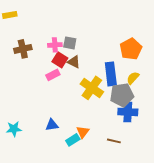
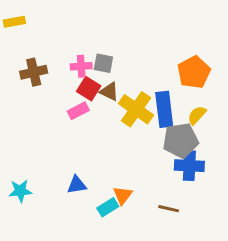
yellow cross: (92, 88) -> (136, 109), moved

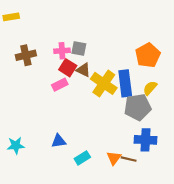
blue cross: (189, 166) -> (146, 140), moved
orange triangle: (123, 195) -> (114, 158), moved

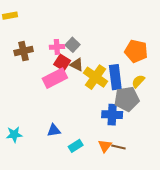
gray square: (79, 48) -> (73, 45), turned 32
orange pentagon: (148, 55) -> (136, 51), turned -30
pink rectangle: (60, 85) -> (55, 78), size x1.6
blue cross: (146, 140) -> (112, 115), moved

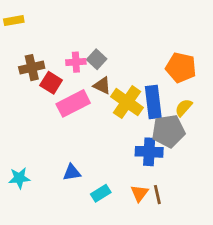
red square: (62, 63) -> (51, 83), moved
brown line: (118, 147) -> (157, 195), turned 64

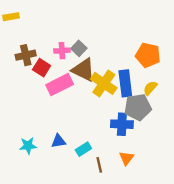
brown triangle: (102, 85) -> (83, 70), size x1.6
cyan star: (19, 178) -> (28, 146), moved
cyan rectangle: (101, 193) -> (83, 149), moved
orange triangle: (139, 193) -> (126, 158), moved
brown line: (157, 195) -> (99, 165), moved

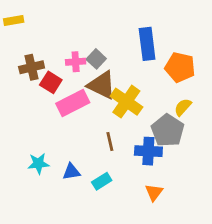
blue rectangle: (125, 83) -> (147, 44), moved
gray pentagon: (138, 107) -> (168, 130), turned -30
cyan star: (28, 146) -> (38, 163), moved
brown line: (99, 165) -> (110, 141), moved

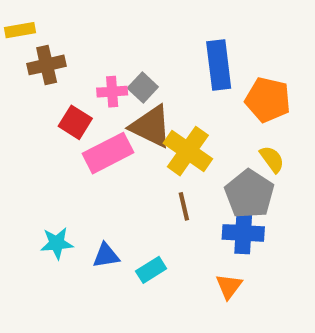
brown cross: (32, 67) -> (47, 65), moved
yellow semicircle: (183, 107) -> (272, 159), turned 102
brown line: (110, 141) -> (184, 206), moved
blue cross: (148, 151) -> (243, 233), moved

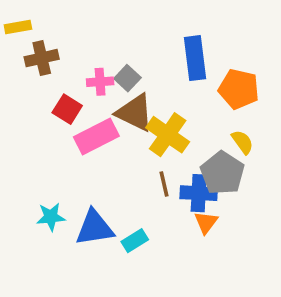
blue cross: (243, 233) -> (199, 193), moved
blue triangle: (106, 256) -> (95, 228), size x1.6
orange triangle: (229, 286) -> (206, 222), moved

